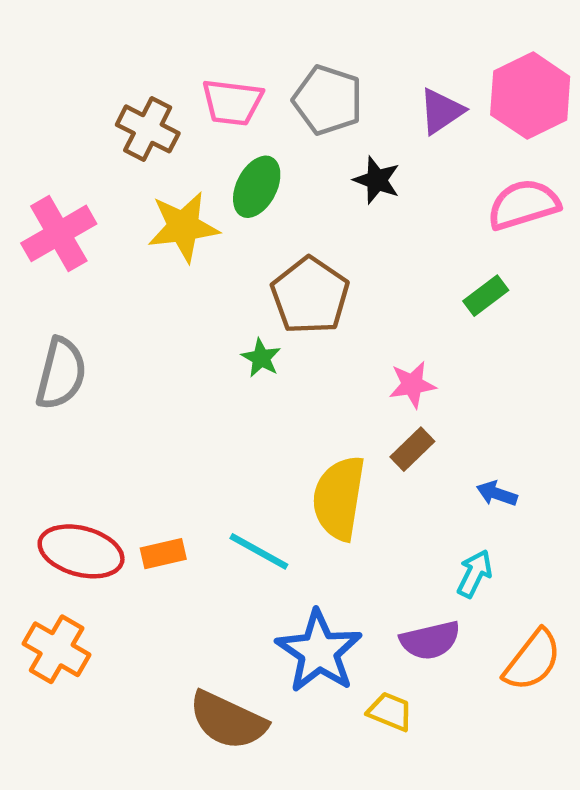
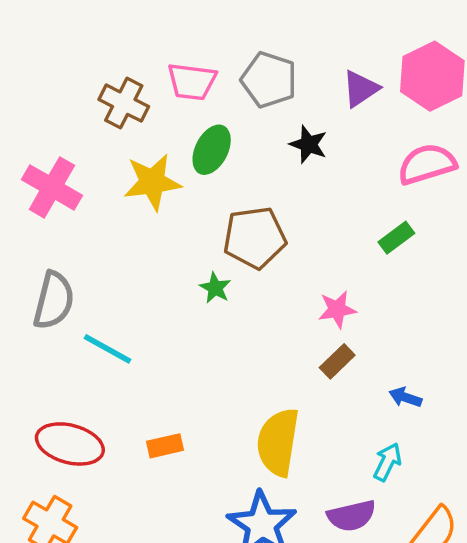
pink cross: (59, 233) -> (52, 187), turned -30
brown pentagon: (310, 296) -> (255, 238), turned 30
yellow semicircle: (339, 498) -> (278, 442), moved
cyan line: (259, 551) -> (108, 349), moved
orange rectangle: (163, 554) -> (165, 446), moved

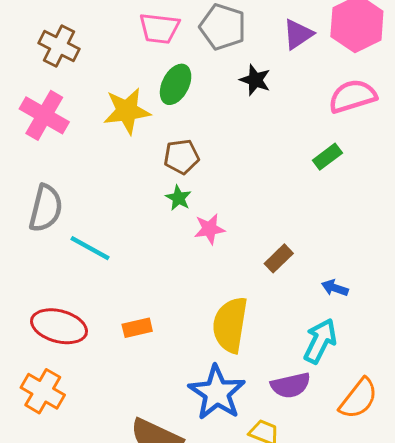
brown cross: (124, 103) -> (59, 46), moved
brown pentagon: (255, 238) -> (181, 157), moved, size x0.7
pink star: (337, 309) -> (209, 229), moved
cyan arrow: (387, 462) -> (320, 341), size x1.4

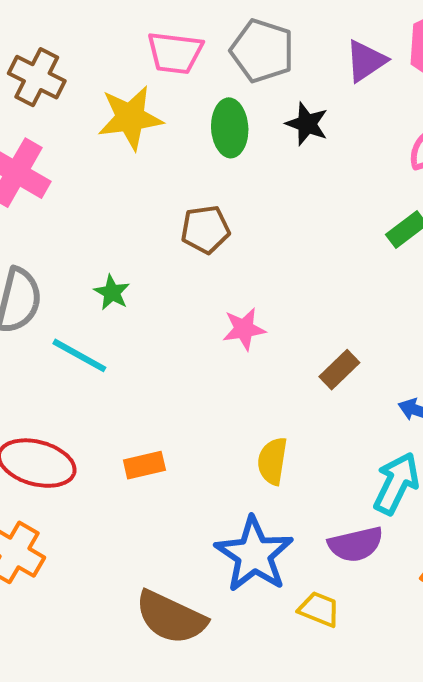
green ellipse: (176, 84) -> (230, 128), moved, turned -30
yellow star: (127, 111) -> (130, 118), moved
green star: (178, 198) -> (112, 292), moved
yellow semicircle: (230, 325) -> (272, 461), size x0.6

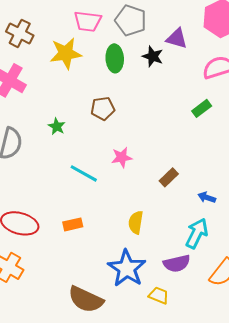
purple triangle: (366, 61) -> (177, 38), moved, turned 50
green star: (112, 292) -> (57, 126), moved
cyan line: (79, 355) -> (84, 173), moved

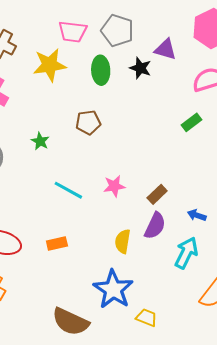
pink star: (122, 157) -> (114, 186), moved
purple semicircle: (177, 263) -> (155, 226), moved, turned -52

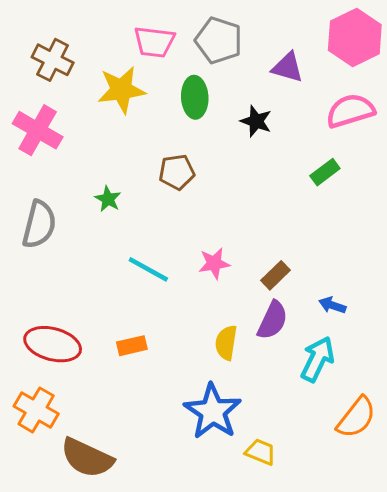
black star: (140, 68) -> (256, 121), moved
brown semicircle: (70, 322) -> (87, 458), moved

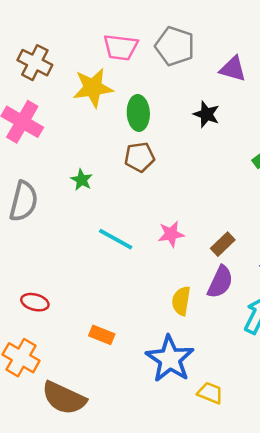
green ellipse: (195, 97) -> (138, 113), moved
red ellipse: (53, 344) -> (35, 302), size x0.6
orange rectangle: (132, 346) -> (102, 335), moved, turned 35

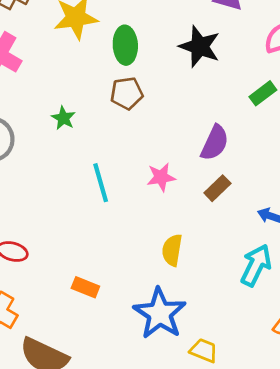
black star: (206, 114) -> (200, 47), size x1.4
cyan line: (116, 239) -> (101, 183), turned 45
purple semicircle: (220, 282) -> (215, 143), moved

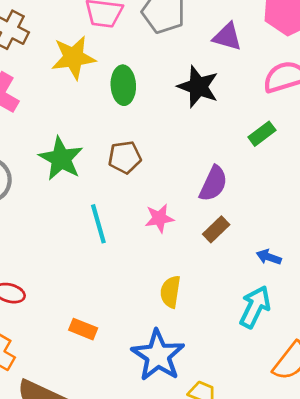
brown pentagon: (127, 93) -> (125, 157), moved
green star: (63, 118) -> (61, 159), size x1.8

